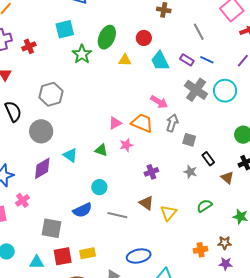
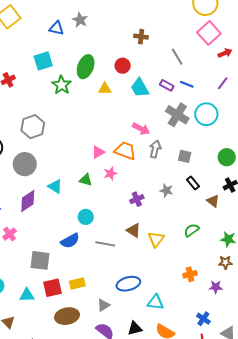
gray square: (189, 140) -> (185, 156), moved
gray star: (190, 172) -> (166, 190), moved
brown star: (225, 243) -> (225, 262), moved

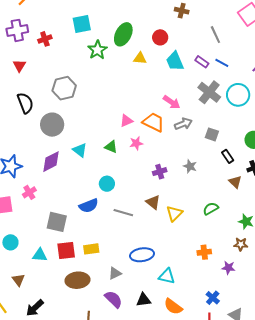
gray arrow: (155, 149) -> (183, 124), turned 48
black rectangle: (193, 183) -> (228, 156), moved

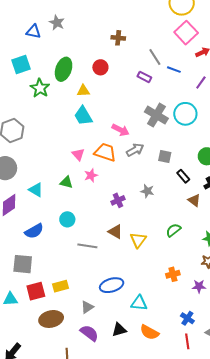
cyan trapezoid: (175, 61) -> (83, 116), moved
purple rectangle: (202, 62) -> (144, 77), moved
blue line: (222, 63) -> (174, 70), moved
pink triangle: (126, 121) -> (78, 154), turned -40
blue semicircle: (89, 206) -> (34, 231), moved

